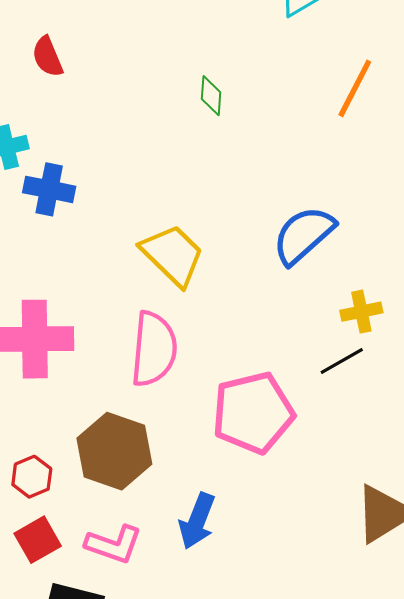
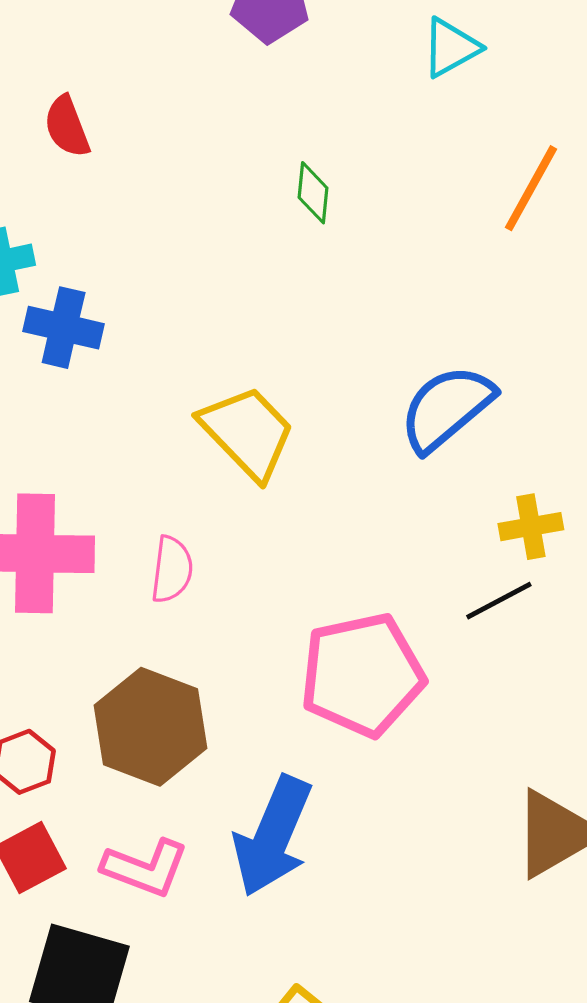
pink semicircle: (154, 349) -> (172, 569), moved, size x0.6
blue arrow: (197, 521) -> (273, 836), size x1.4

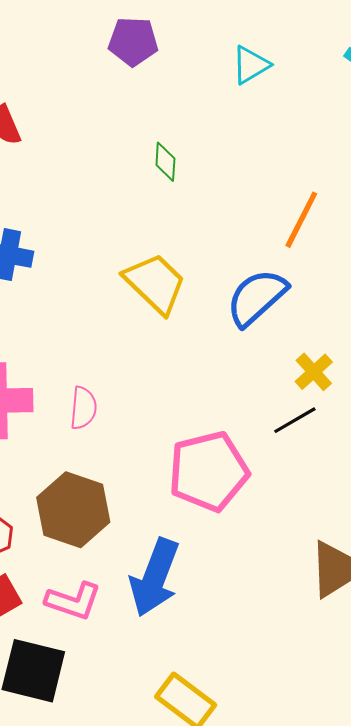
orange line: (531, 188) -> (301, 220), moved
yellow trapezoid: (248, 432) -> (155, 283), moved
yellow cross: (531, 527) -> (314, 372), turned -30

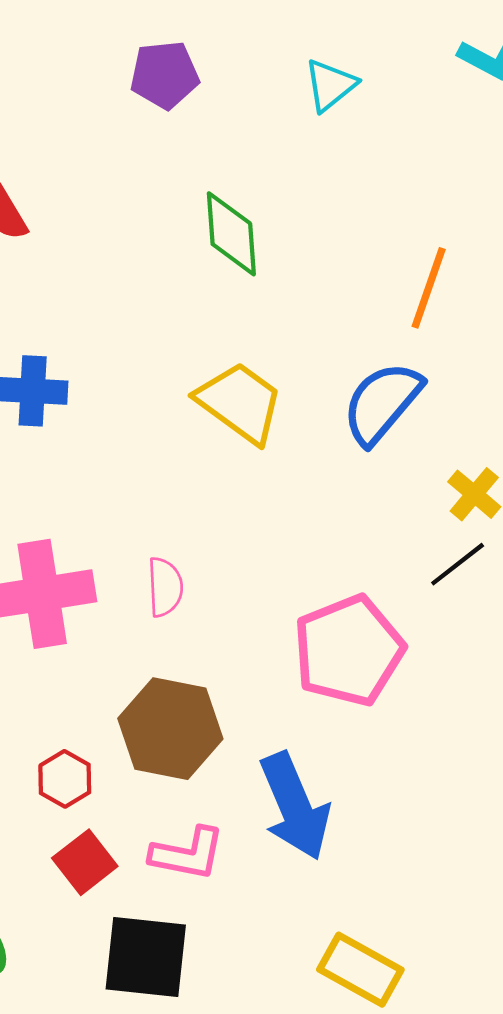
green diamond: (165, 162) -> (231, 234), size x1.6
blue arrow: (155, 577) -> (295, 806), turned -36

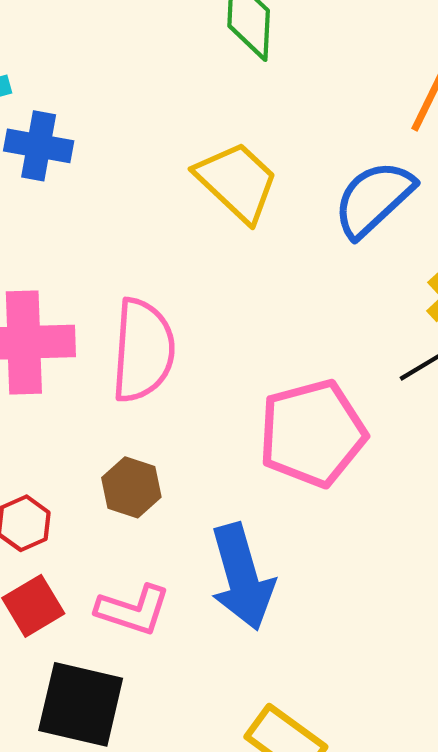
pink semicircle: (165, 587) -> (143, 350), size x1.8
brown hexagon: (170, 729) -> (131, 487), size x0.6

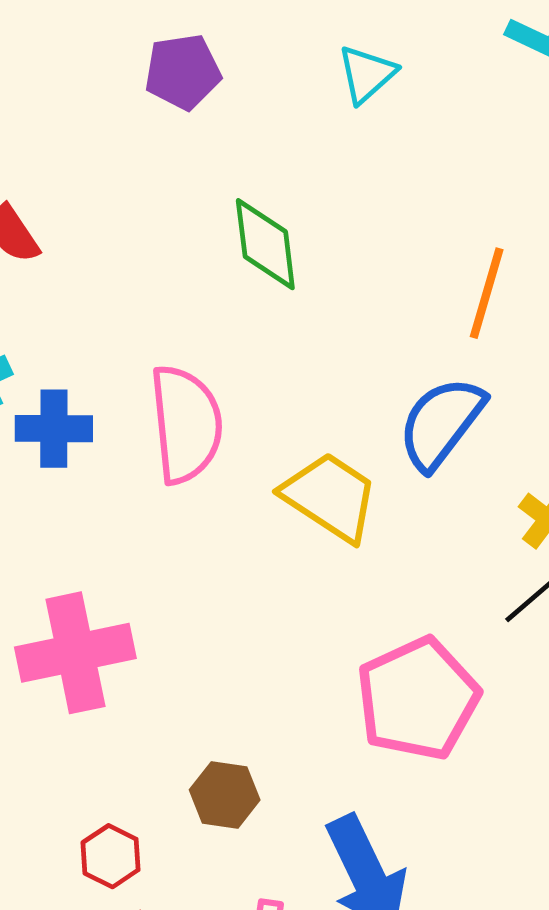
yellow trapezoid: (237, 182) -> (330, 497), moved
pink semicircle: (143, 350) -> (186, 424), moved

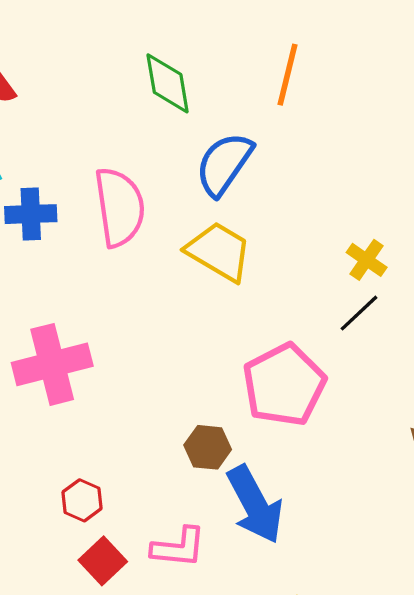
orange line: (487, 293) -> (287, 75), moved
blue semicircle: (441, 423) -> (224, 164), moved
brown hexagon: (225, 795) -> (208, 447), moved

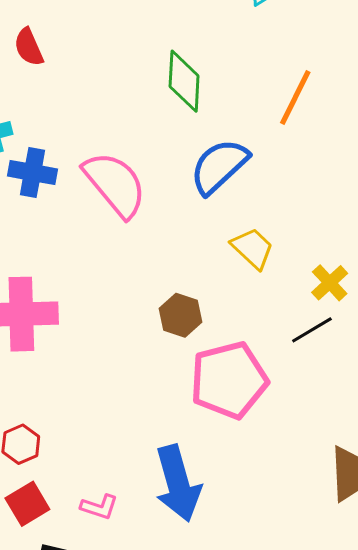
pink semicircle: (120, 207) -> (115, 184), turned -44
yellow trapezoid: (219, 252) -> (253, 248), moved, size x0.7
brown hexagon: (208, 447) -> (181, 315), moved
pink L-shape: (179, 547) -> (99, 507), size x0.7

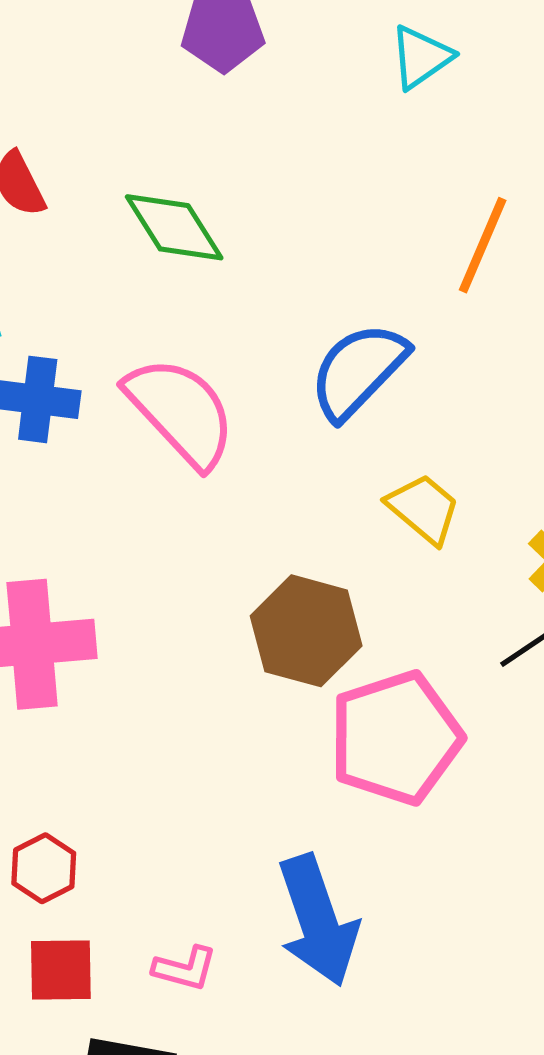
green diamond: (184, 81) -> (174, 227), moved, turned -32
brown hexagon: (181, 315) -> (306, 631), size x1.5
red square: (27, 504) -> (61, 970), turned 33

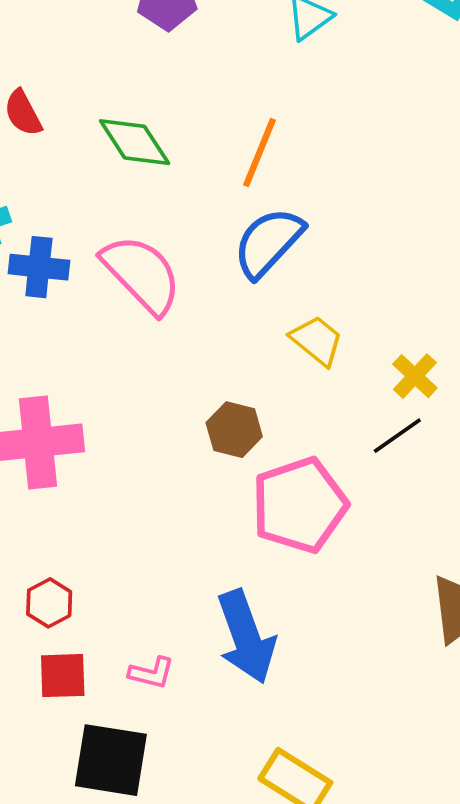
orange line: (483, 245) -> (259, 152), moved
brown hexagon: (306, 631) -> (234, 430), size x0.7

